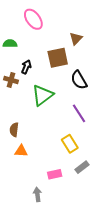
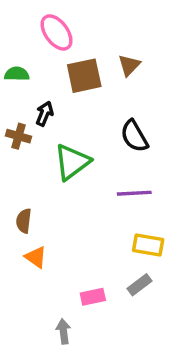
brown square: (58, 58) -> (84, 76), moved
purple line: (79, 113) -> (134, 193), turned -60
yellow rectangle: (70, 144) -> (148, 245), moved, turned -48
orange triangle: (21, 151) -> (36, 257), turned 32

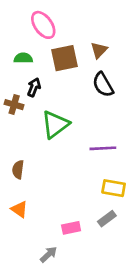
green semicircle: (17, 74) -> (23, 58), moved
black semicircle: (134, 136) -> (103, 85), moved
orange triangle: (36, 257) -> (19, 209), moved
gray arrow: (63, 331) -> (49, 254), turned 54

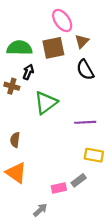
pink ellipse: (43, 25) -> (62, 20), moved
green semicircle: (23, 58) -> (19, 48), size x1.6
orange triangle: (19, 209) -> (16, 173), size x1.5
gray rectangle: (107, 219) -> (79, 180), moved

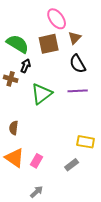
green semicircle: (19, 48) -> (18, 44), turned 30
purple line: (85, 122) -> (78, 91), moved
pink rectangle: (59, 188) -> (37, 161), moved, turned -48

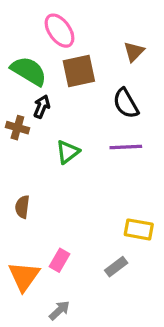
pink ellipse: (57, 19) -> (59, 31), moved
brown triangle: (75, 38) -> (134, 52), moved
green triangle: (42, 94) -> (68, 152), size x0.7
orange triangle: (15, 158) -> (24, 276), moved, turned 30

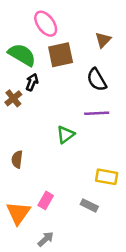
brown cross: (17, 128) -> (13, 98), turned 35
green triangle: (68, 152) -> (66, 134), moved
gray rectangle: (116, 267) -> (89, 205), turned 63

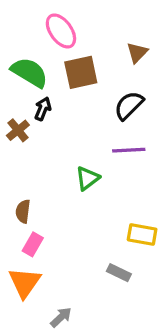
black semicircle: (97, 80) -> (129, 105), turned 75
pink rectangle: (46, 200) -> (33, 244), moved

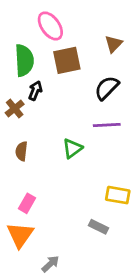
green semicircle: (30, 72) -> (24, 60), turned 56
brown semicircle: (23, 211) -> (21, 151), moved

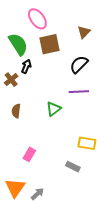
green semicircle: (24, 60) -> (18, 44), turned -30
pink rectangle: (27, 203) -> (29, 154), moved
orange triangle: (20, 235) -> (15, 188), moved

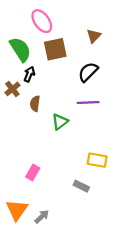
brown semicircle: (16, 111) -> (35, 104), moved

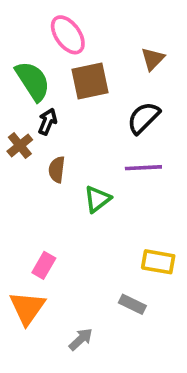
pink rectangle: (33, 173) -> (44, 265), moved
orange triangle: (17, 210) -> (27, 308), moved
gray arrow: (42, 217) -> (81, 339), moved

